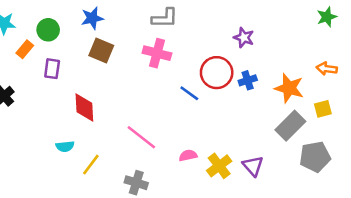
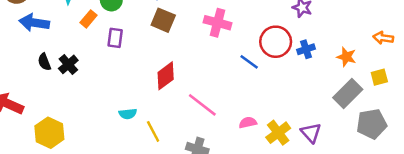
orange star: (289, 88) -> (346, 57), size x0.7
red diamond: (84, 108) -> (166, 76), moved, turned 56
yellow line: (91, 165) -> (153, 131), turned -65

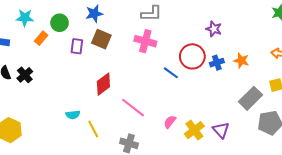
purple rectangle: (115, 38) -> (77, 46), moved
orange star: (346, 57) -> (241, 61), moved
pink semicircle: (248, 123) -> (170, 122), turned -40

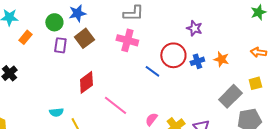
green circle: (60, 23) -> (54, 22), moved
brown square: (101, 39) -> (84, 38), turned 30

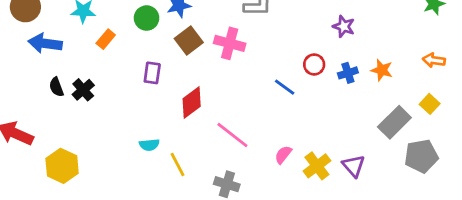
pink cross: (127, 40) -> (230, 43), moved
purple rectangle: (60, 45) -> (152, 73), moved
red circle: (173, 55) -> (314, 64), size x0.6
yellow square: (255, 83) -> (430, 104), turned -32

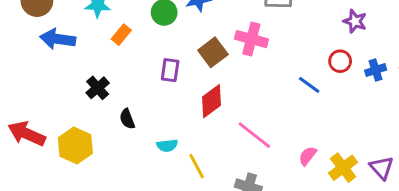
purple star: (344, 26) -> (355, 21), moved
brown square: (189, 41) -> (213, 52), moved
black semicircle: (56, 87) -> (127, 119), moved
yellow hexagon: (62, 166) -> (75, 145), moved

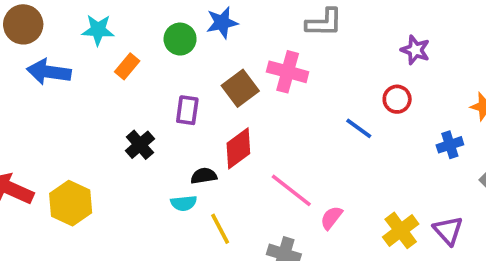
blue cross: (376, 70) -> (450, 145), moved
black cross: (98, 88) -> (140, 145), moved
black semicircle: (127, 119) -> (204, 176), moved, turned 102
pink semicircle: (308, 156) -> (331, 218), moved

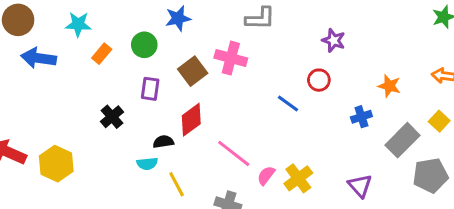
green circle: (180, 39) -> (144, 45), moved
yellow cross: (401, 230) -> (298, 178), moved

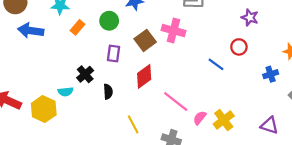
black semicircle: (163, 142) -> (108, 92), moved, turned 96
cyan semicircle: (147, 164) -> (66, 92), moved
purple triangle: (360, 186) -> (269, 125), turned -30

